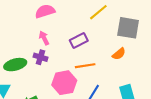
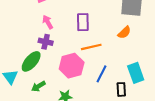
purple rectangle: (79, 41) -> (83, 22), turned -60
green ellipse: (15, 65) -> (31, 61), moved, turned -30

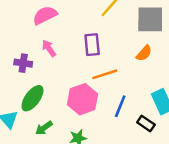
purple cross: (46, 42) -> (23, 63), moved
black rectangle: (121, 89) -> (146, 123), turned -48

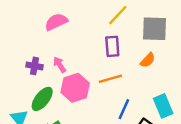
purple rectangle: (92, 45) -> (112, 46), moved
pink arrow: (49, 48) -> (60, 65), moved
pink hexagon: (82, 99) -> (75, 88), moved

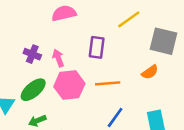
purple rectangle: (112, 46) -> (97, 47), moved

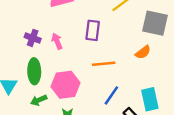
pink hexagon: (69, 85) -> (66, 85), moved
green ellipse: (33, 90) -> (34, 71), turned -50

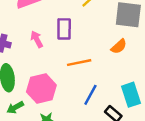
pink arrow: (57, 41) -> (37, 39), moved

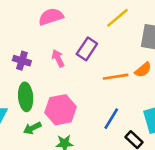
purple rectangle: (64, 29) -> (87, 49), turned 30
orange line: (79, 63) -> (116, 77), moved

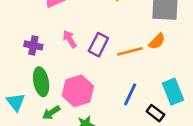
purple rectangle: (87, 49) -> (98, 45), moved

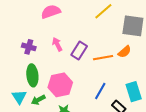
cyan triangle: (16, 102) -> (19, 97), moved

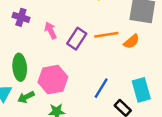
purple cross: (29, 47) -> (21, 17), moved
orange line: (103, 58) -> (106, 35), moved

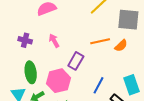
purple cross: (21, 17) -> (25, 40), moved
purple rectangle: (77, 39) -> (76, 61), moved

